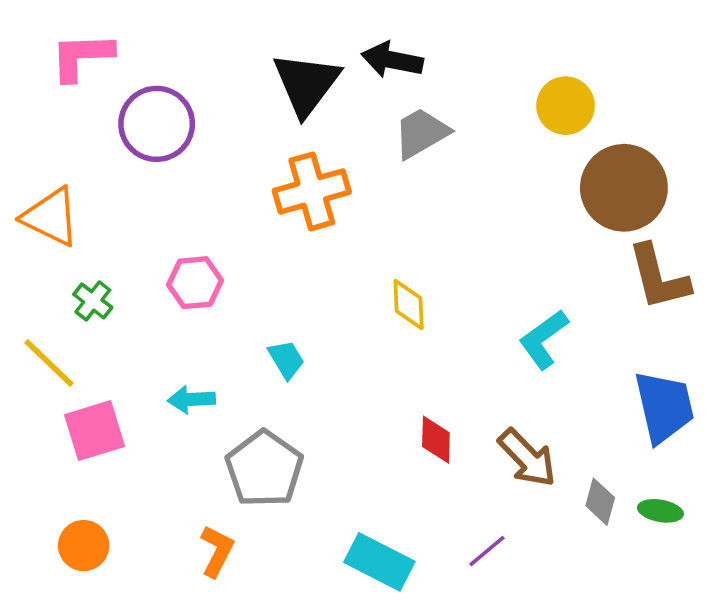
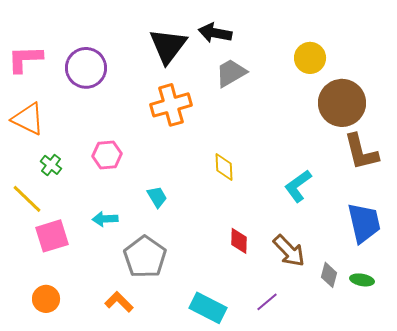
pink L-shape: (82, 56) -> (25, 59), moved
orange L-shape: (217, 551) -> (119, 302), turned -72

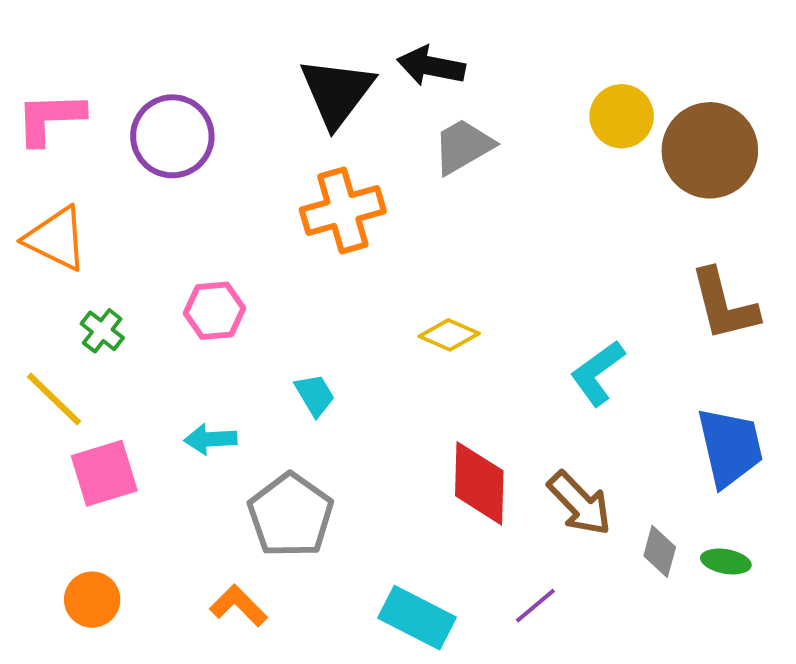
brown circle: (342, 103) -> (710, 150), moved
yellow diamond: (224, 167) -> (449, 335), turned -64
red diamond: (239, 241) -> (479, 483), size x1.6

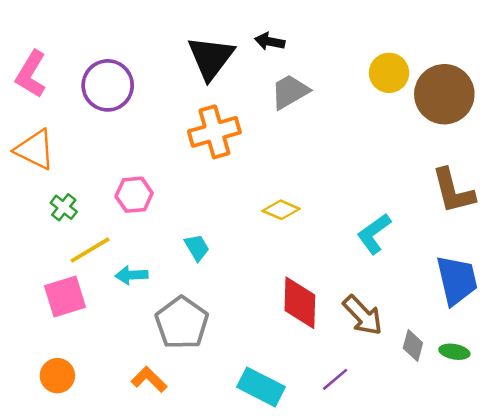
black arrow: (431, 66) -> (270, 41), size x0.7
pink L-shape: (50, 118) -> (31, 74), turned -57
yellow line: (54, 399) -> (90, 250), moved, turned -75

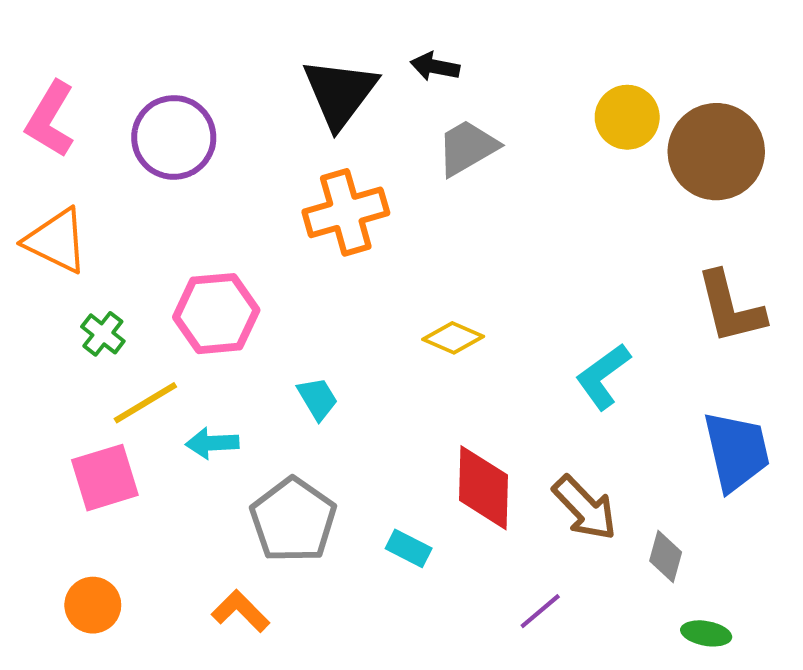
pink hexagon: (134, 195) -> (216, 314), size x1.4
green ellipse: (454, 352) -> (706, 633), moved
cyan rectangle: (261, 387) -> (409, 548), moved, size x0.6

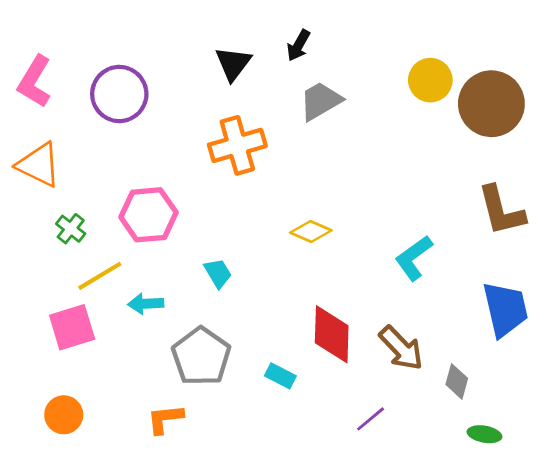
black arrow: (435, 67) -> (298, 45), turned -72
black triangle: (340, 93) -> (233, 63), size x0.7
orange L-shape: (241, 611) -> (165, 419), turned -51

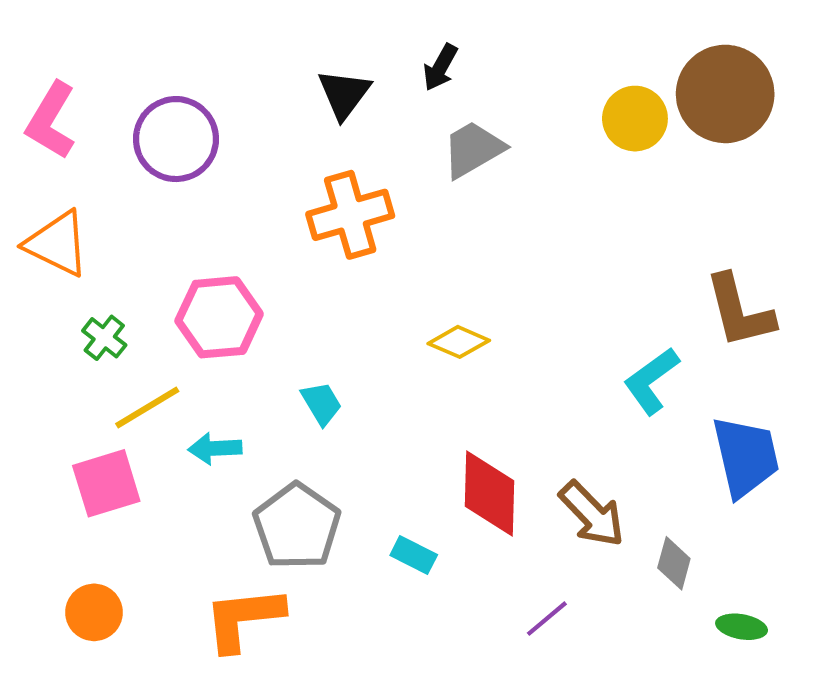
brown circle: (491, 104) -> (725, 94), moved
cyan L-shape: (414, 258) -> (651, 381), moved
orange L-shape: (165, 419) -> (244, 619), size x1.5
green ellipse: (484, 434) -> (742, 627), moved

